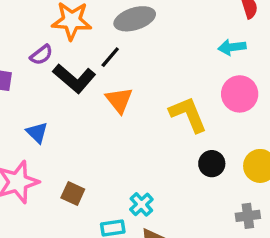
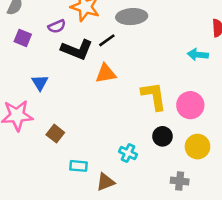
black L-shape: (74, 78) -> (77, 50), turned -32
pink circle: (240, 94) -> (190, 105), moved
orange triangle: (119, 100) -> (106, 73), turned 45
cyan cross: (141, 204) -> (128, 153), moved, turned -36

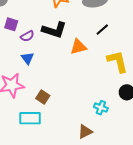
purple semicircle: (57, 26) -> (27, 36), moved
black line: (107, 40) -> (102, 30), moved
cyan rectangle: (79, 166) -> (30, 118), moved, size x1.5

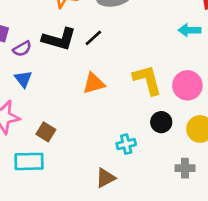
black line: (102, 30) -> (93, 38), moved
orange triangle: (78, 47) -> (94, 83), moved
cyan cross: (101, 108) -> (126, 144), turned -32

